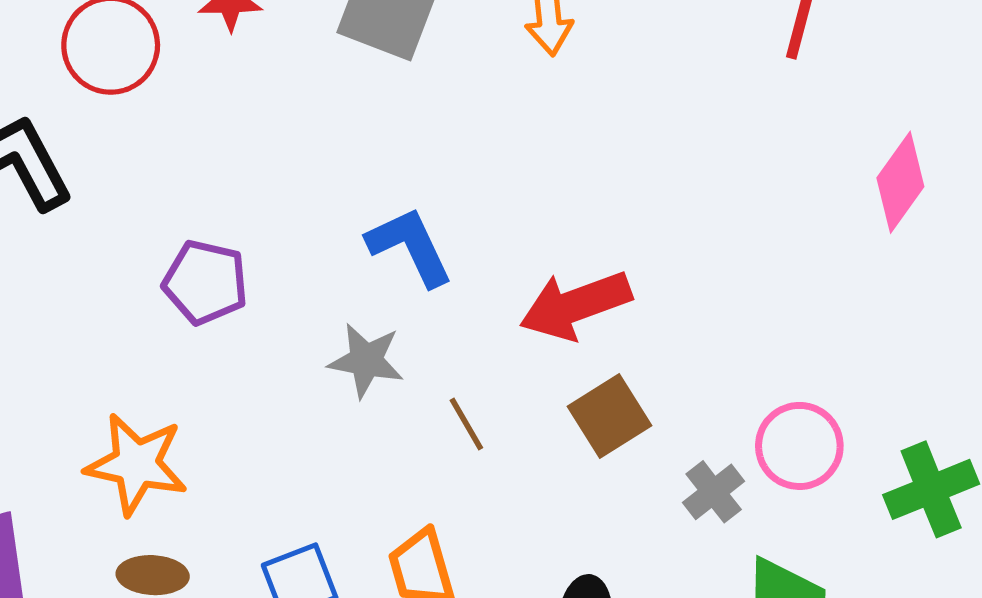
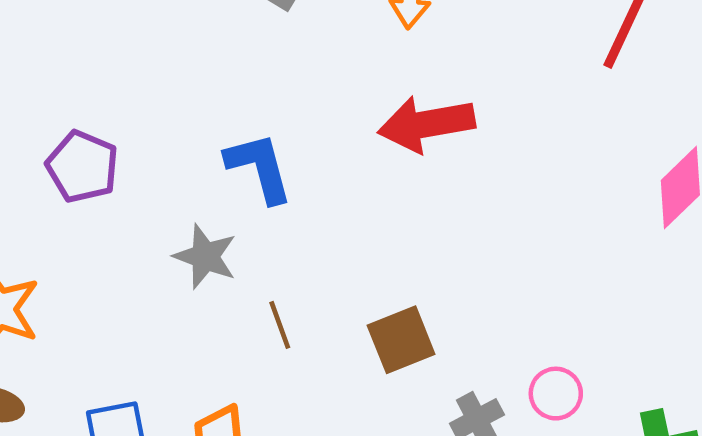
red arrow: (576, 305) -> (426, 124), moved
pink circle: (799, 446) -> (556, 394), size x0.7

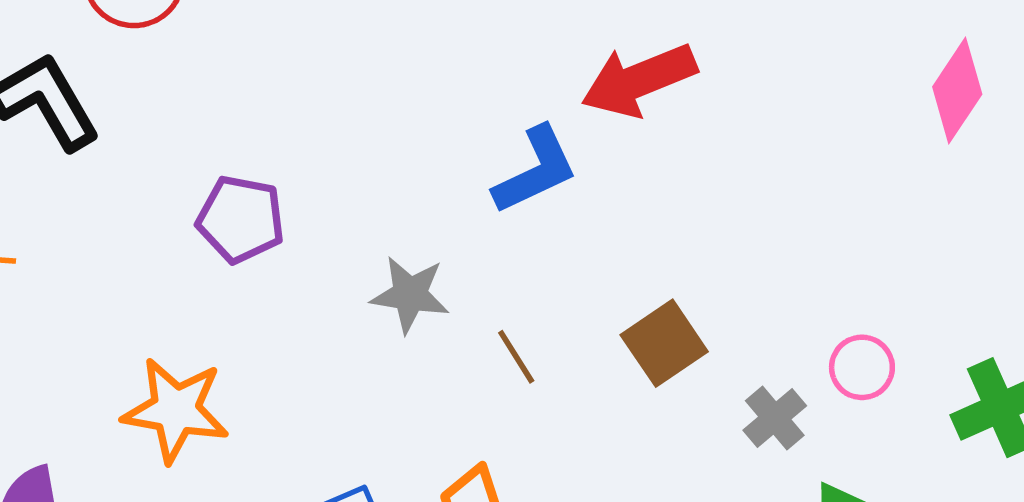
blue L-shape: (259, 167) -> (535, 170), moved, turned 92

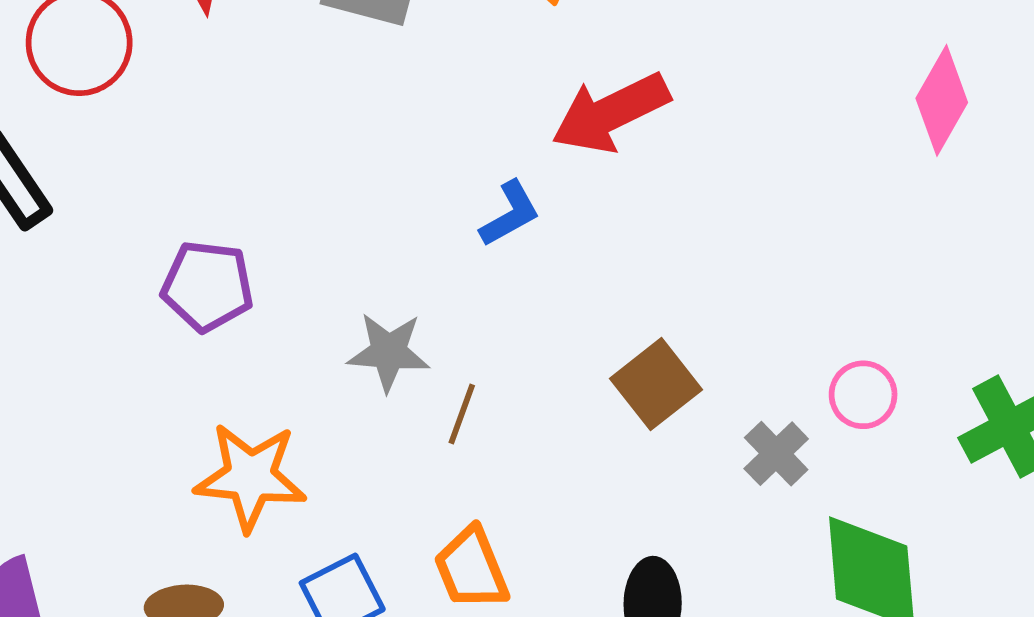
blue L-shape: (535, 170) -> (510, 214), size x0.7
brown line: (516, 357) -> (462, 414), moved, turned 56
orange star: (176, 410) -> (250, 477), moved

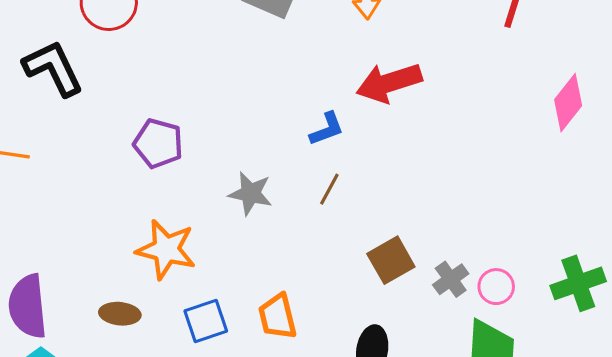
brown square: (656, 384) -> (391, 260), moved
pink circle: (863, 395) -> (496, 287), moved
brown line: (462, 414) -> (329, 189), moved

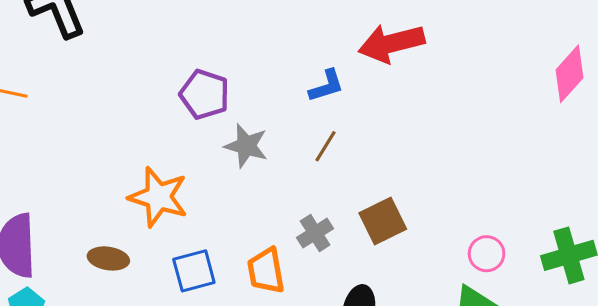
purple pentagon: (158, 143) -> (205, 94), moved
gray cross: (451, 279) -> (315, 233), moved

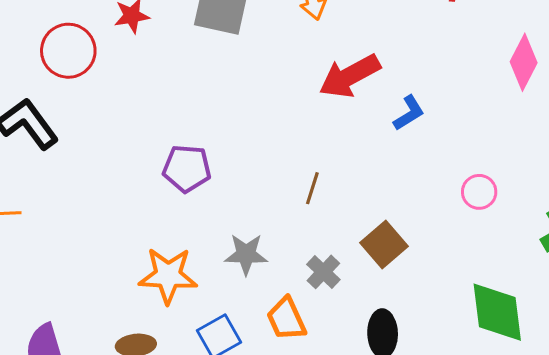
blue L-shape: (326, 86) -> (409, 113), moved
gray star: (246, 146) -> (246, 254), moved
pink circle: (487, 254) -> (479, 192), moved

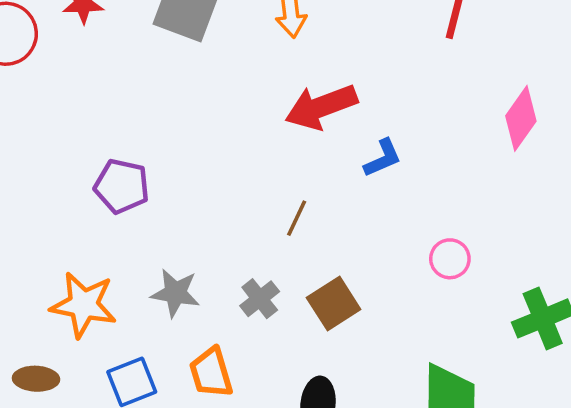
brown line: (312, 188) -> (297, 218), moved
gray cross: (323, 272) -> (260, 299), moved

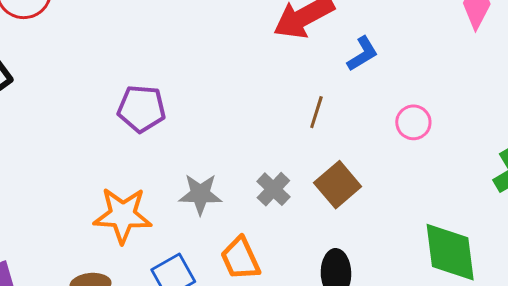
brown line: (297, 218) -> (316, 112), moved
pink circle: (450, 259) -> (413, 122), moved

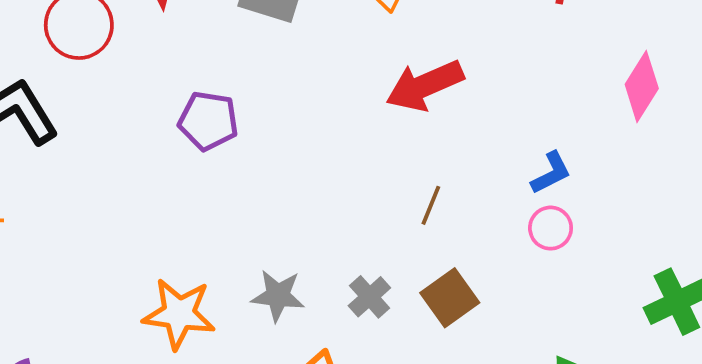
blue L-shape: (363, 54) -> (551, 173), moved
purple pentagon: (142, 109) -> (208, 121), moved

